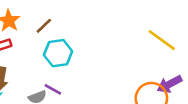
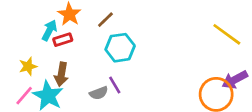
purple line: (53, 89) -> (115, 85), turned 30

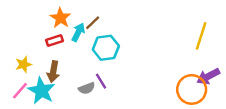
cyan arrow: (49, 30) -> (78, 32), moved
yellow line: (227, 34) -> (201, 36), turned 72

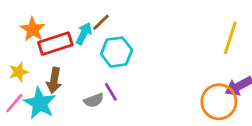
orange star: (60, 18) -> (33, 29), moved
red rectangle: (54, 41) -> (55, 44), size x1.6

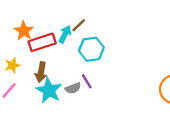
cyan star: (40, 103) -> (49, 90), moved

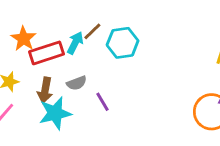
cyan hexagon: (91, 49) -> (123, 43), moved
gray semicircle: (73, 88) -> (77, 83), moved
cyan star: (49, 90) -> (55, 113), turned 30

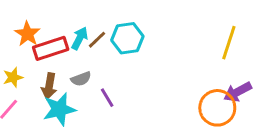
brown line: (92, 31) -> (97, 40), moved

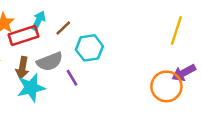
cyan arrow: (80, 38) -> (38, 21), moved
cyan hexagon: (127, 38) -> (89, 48), moved
gray semicircle: (81, 79) -> (50, 62), size x1.5

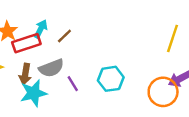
cyan hexagon: (89, 48) -> (111, 79), moved

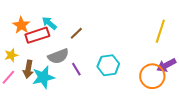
cyan arrow: (41, 29) -> (49, 23), turned -77
brown line: (64, 36) -> (76, 33), moved
brown arrow: (25, 74) -> (28, 69), moved

